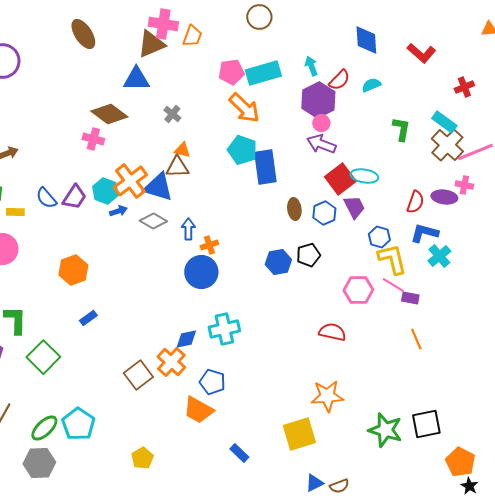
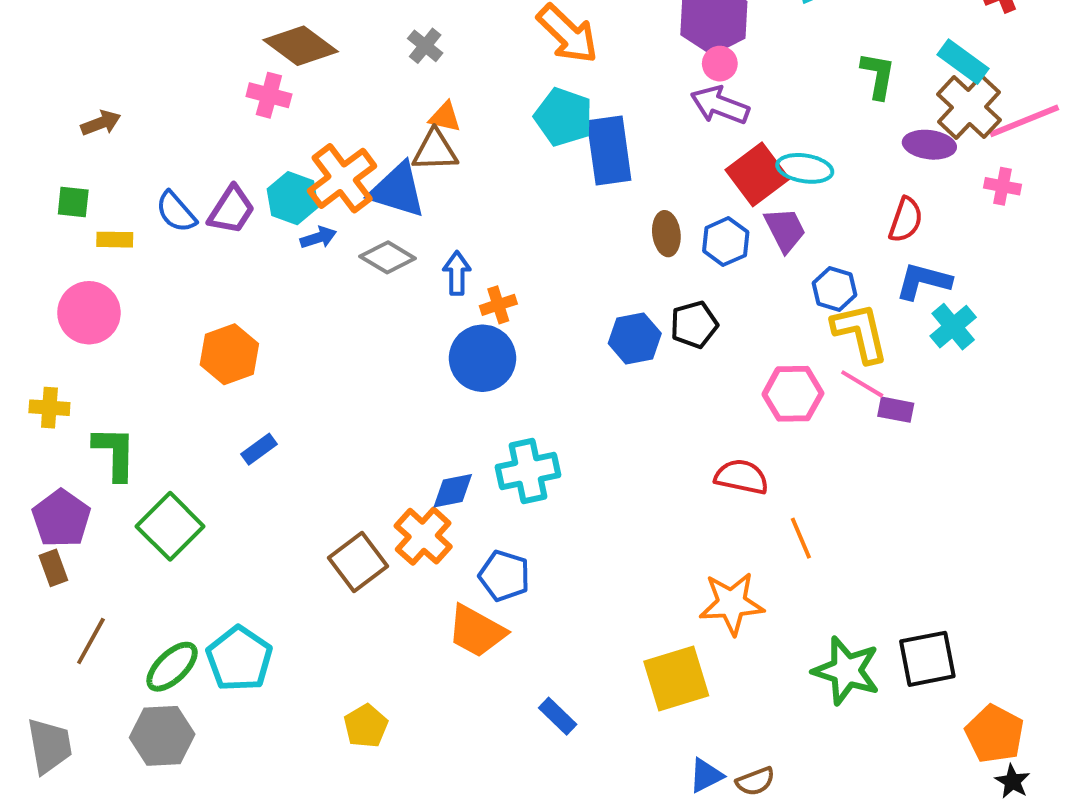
purple ellipse: (444, 197) -> (929, 145), moved
orange line: (416, 339) -> (801, 538), moved

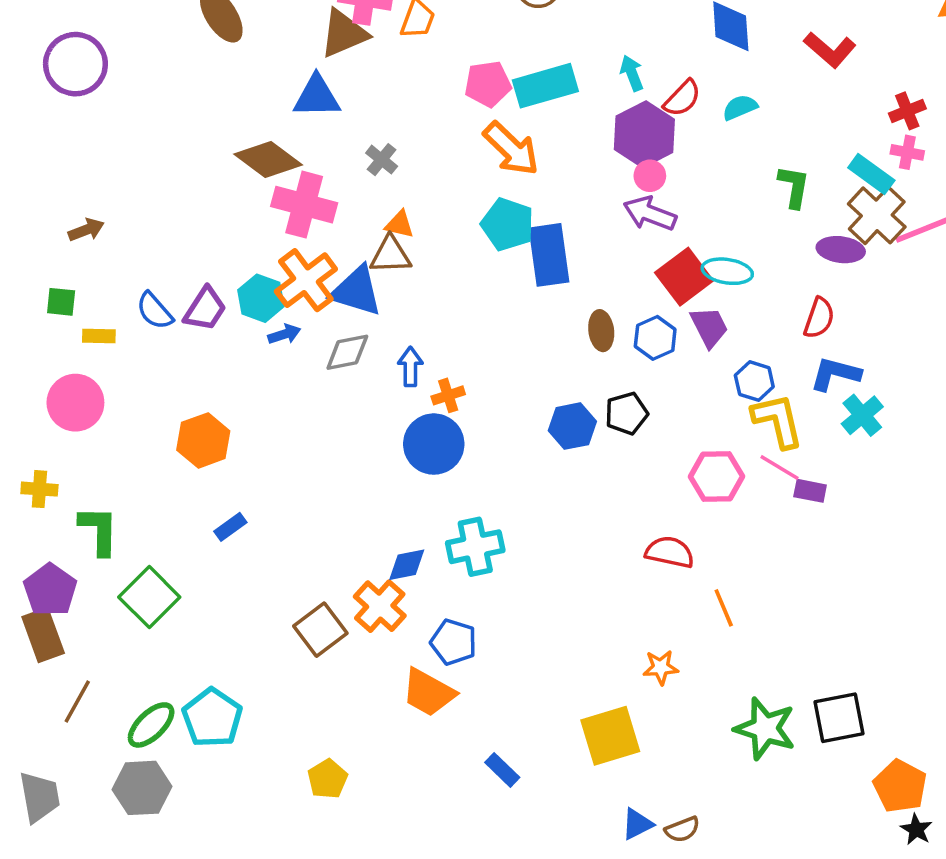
pink cross: (269, 95) -> (304, 205), moved, size x1.6
pink cross: (1003, 186) -> (907, 152), moved
gray diamond: (388, 257) -> (347, 352), turned -42
brown rectangle: (53, 568) -> (43, 635), size x1.6
orange star: (732, 603) -> (661, 667), size x0.6

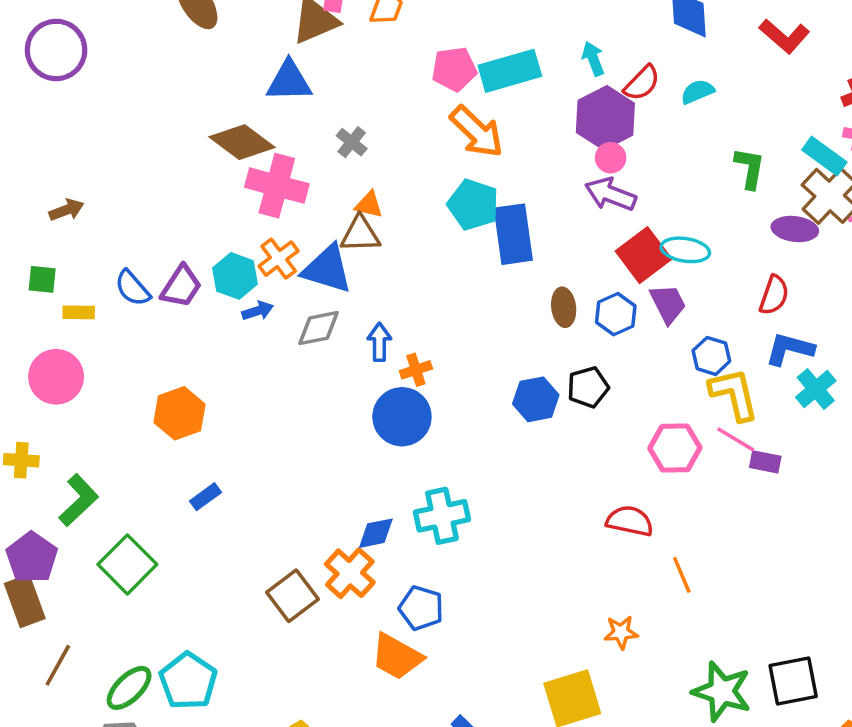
orange cross: (306, 280) -> (279, 259), size x0.7
green L-shape: (99, 530) -> (79, 500), turned 46

